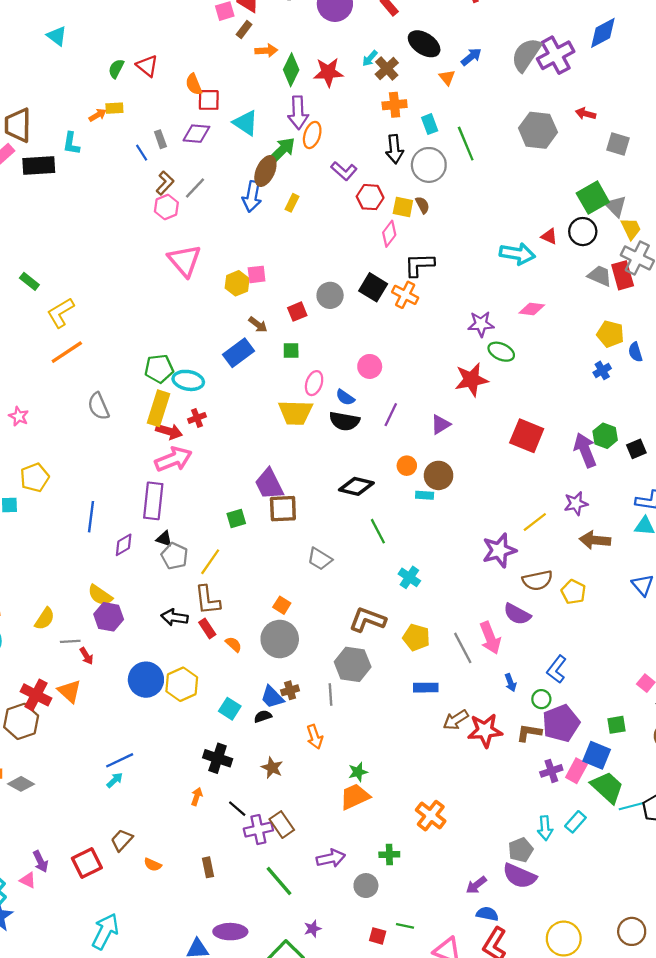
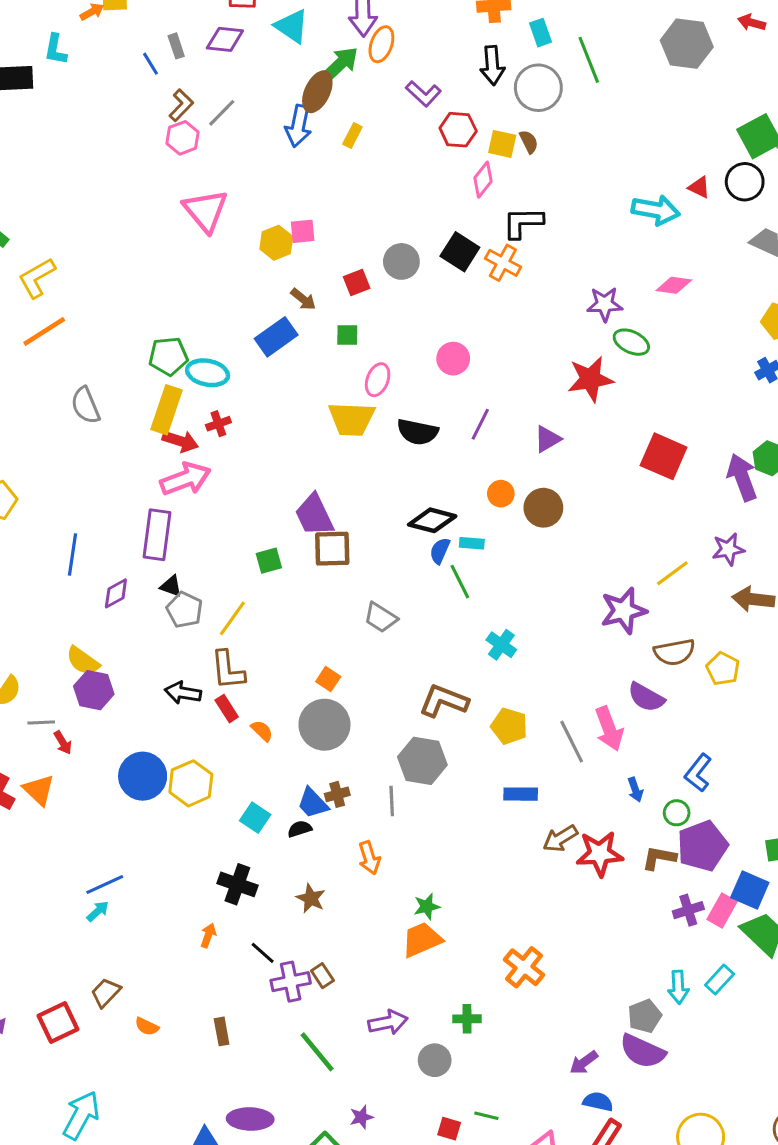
blue semicircle: (345, 397) -> (440, 551), moved, turned 78
cyan rectangle: (425, 495) -> (472, 543), moved
brown rectangle: (282, 825) -> (322, 976), size x0.7

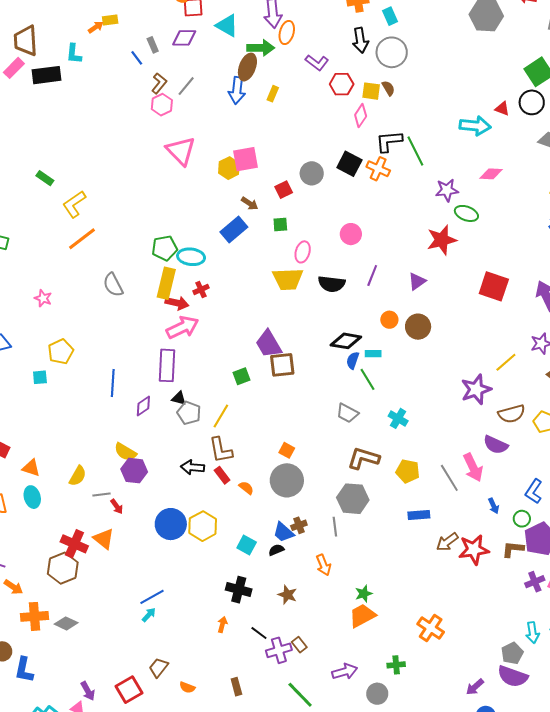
green line: (589, 60) -> (415, 151), moved
green arrow: (340, 64) -> (261, 48), turned 48
pink square: (303, 231) -> (245, 159), size x1.5
gray trapezoid: (381, 617) -> (347, 413), moved

